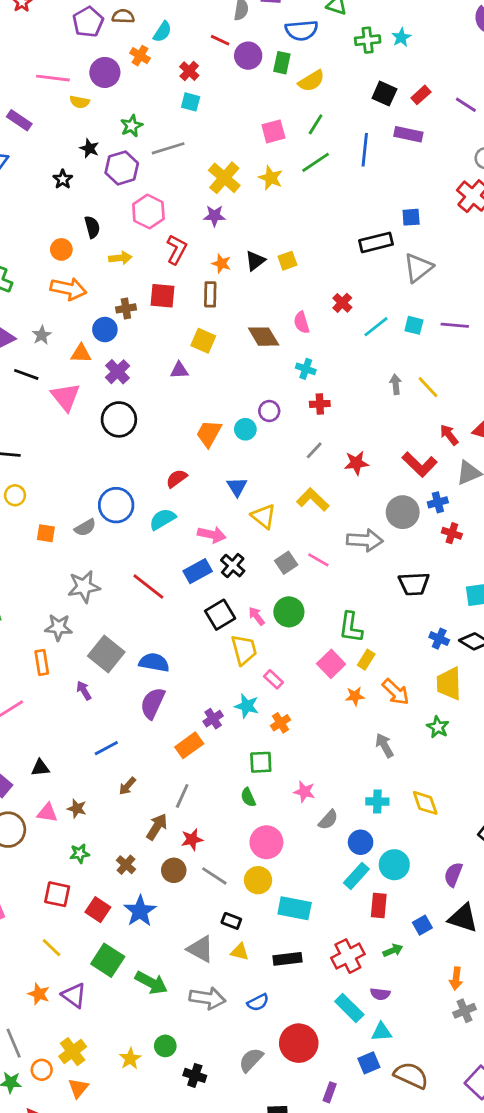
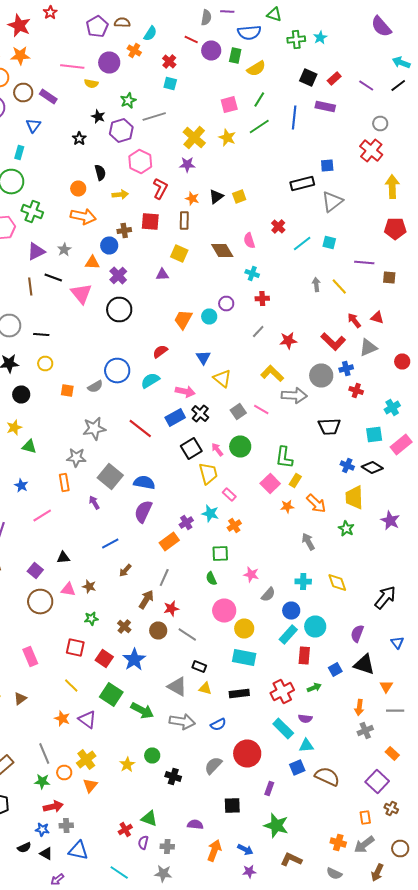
purple line: (455, 325) -> (364, 262), moved
yellow L-shape: (313, 499) -> (272, 374), moved
yellow circle: (258, 880) -> (244, 628), moved

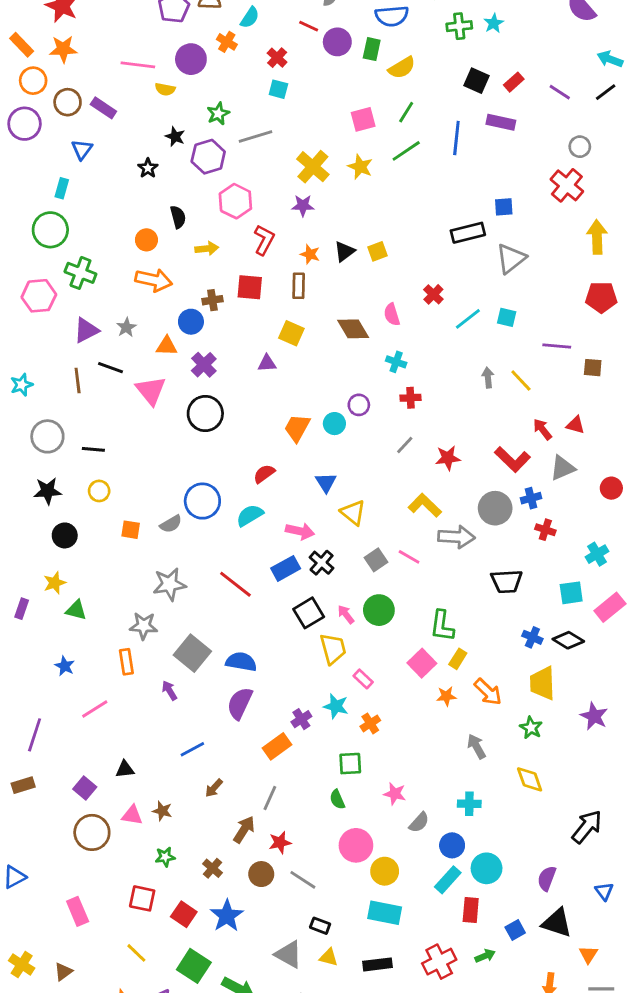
yellow diamond: (337, 582) -> (530, 779), moved

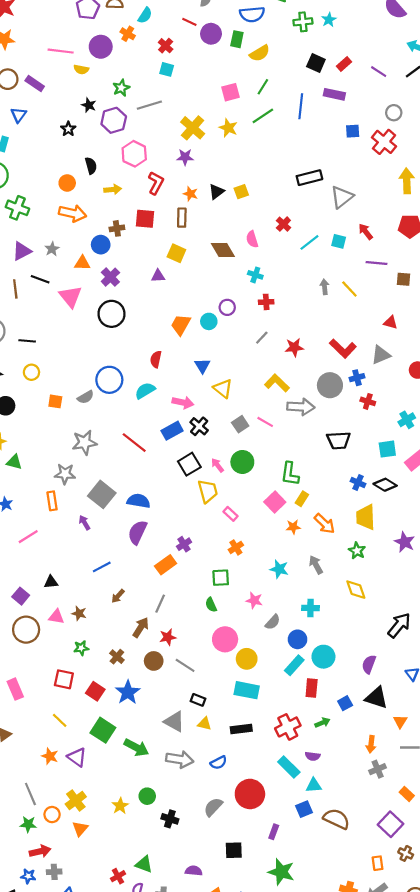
blue square: (504, 207) -> (353, 131), moved
red arrow: (542, 429) -> (366, 232), moved
red semicircle: (264, 474) -> (156, 359), turned -42
cyan star: (336, 706) -> (279, 569), moved

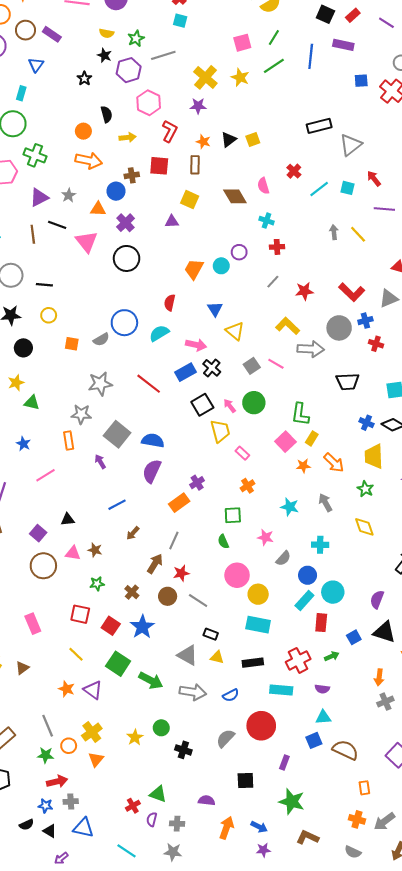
yellow semicircle: (81, 69) -> (107, 33), moved
cyan rectangle: (289, 767) -> (281, 690), moved, turned -40
orange rectangle: (378, 863) -> (364, 788), moved

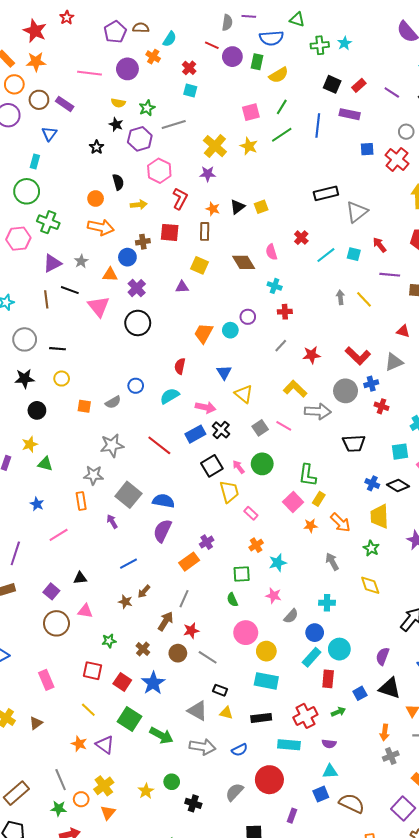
blue circle: (124, 323) -> (136, 386), size x0.6
cyan star: (290, 507) -> (278, 563), moved, turned -30
brown star: (95, 550) -> (125, 602), moved

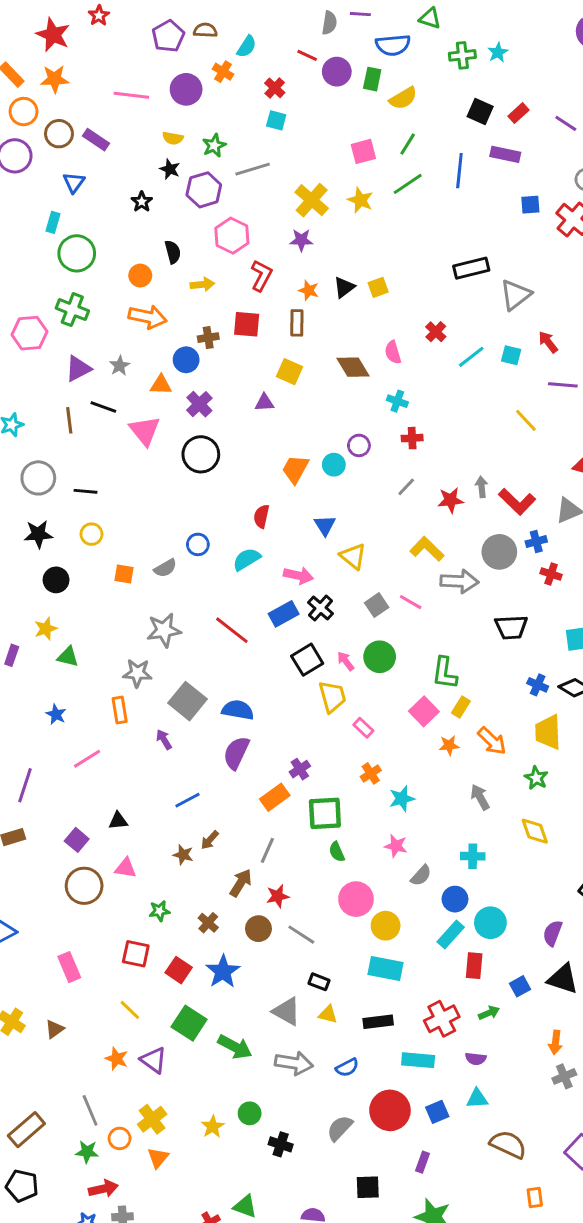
green circle: (27, 191) -> (77, 253), moved
gray arrow: (340, 297) -> (482, 487), moved
green square: (242, 574) -> (325, 813), moved, size x1.4
blue square: (321, 794) -> (437, 1112), moved

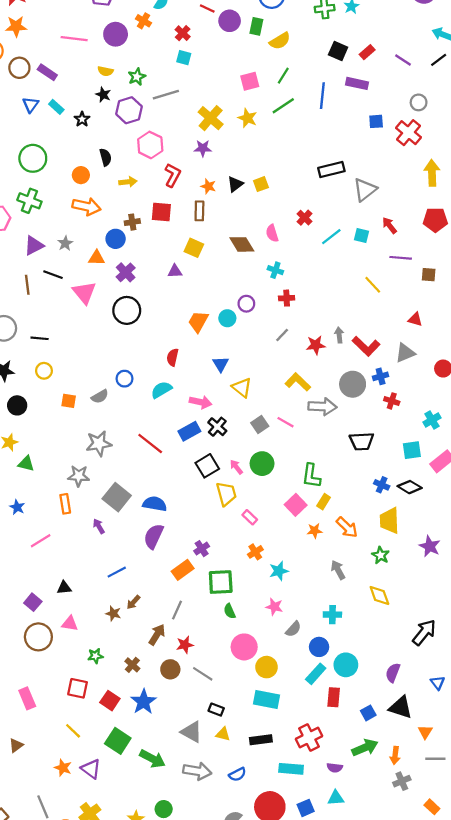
cyan rectangle: (53, 222) -> (56, 107), moved, turned -64
green arrow: (489, 1013) -> (365, 748), moved, size x1.6

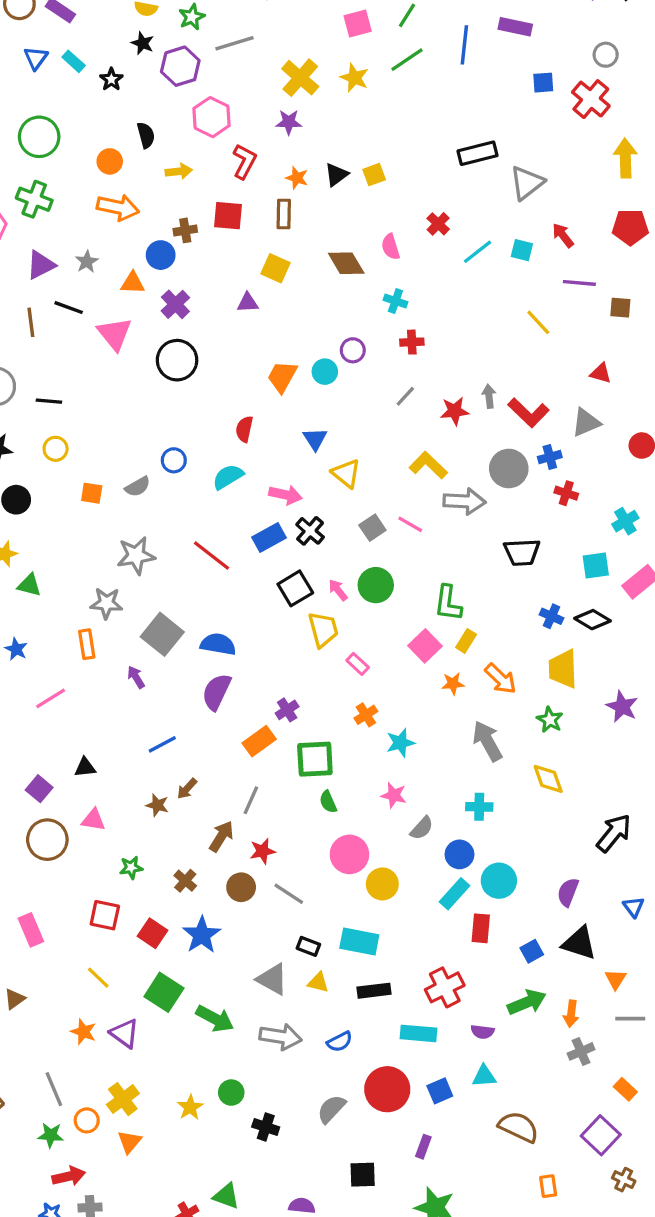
gray arrow: (338, 570) -> (487, 741), size x1.4
cyan rectangle: (266, 699) -> (359, 941), moved

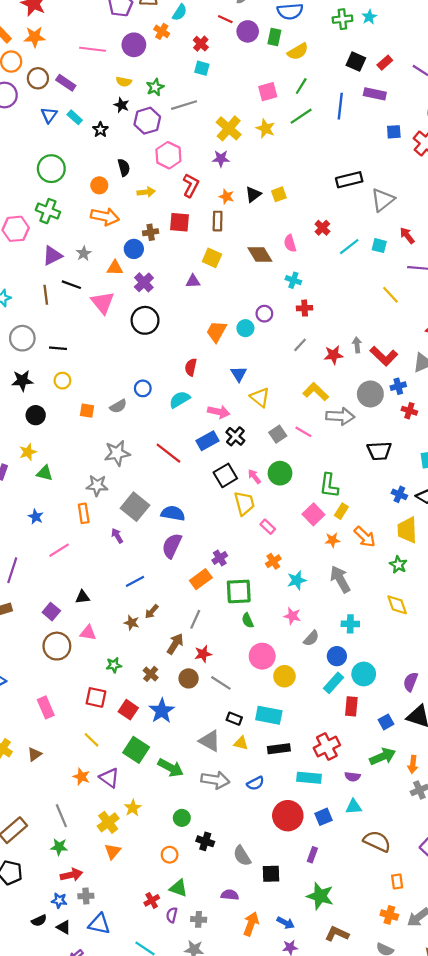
gray arrow: (487, 741) -> (340, 579), moved
yellow star: (190, 1107) -> (133, 808), moved
gray semicircle: (331, 1109) -> (242, 856), moved, turned -75
orange circle: (87, 1120) -> (170, 855), moved

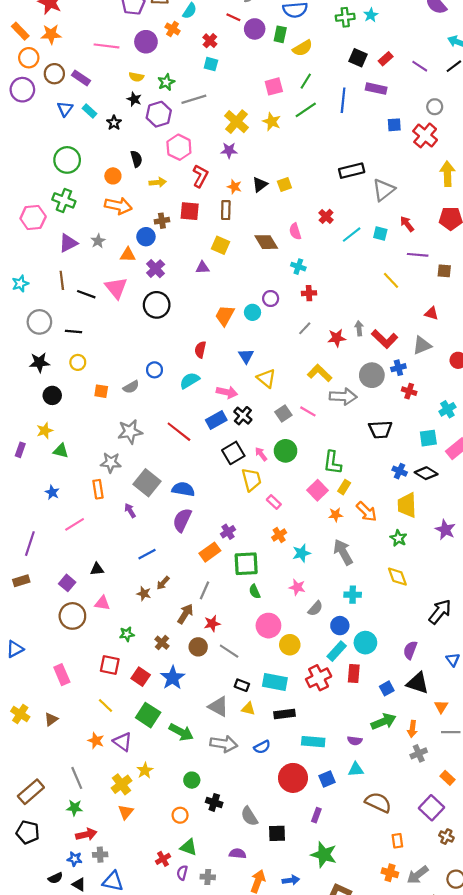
black line: (71, 285) -> (86, 294), moved
red cross: (327, 747) -> (319, 678), moved
blue arrow: (286, 923) -> (291, 880), turned -35

